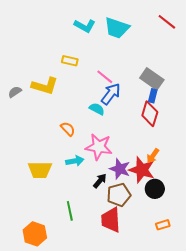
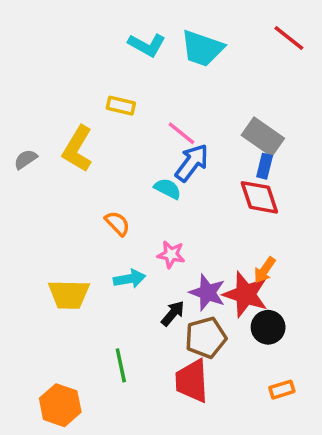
yellow L-shape: (45, 86) -> (78, 149), turned 104
red diamond: (150, 114) -> (259, 197), turned -35
pink star: (99, 147) -> (171, 254), size x0.6

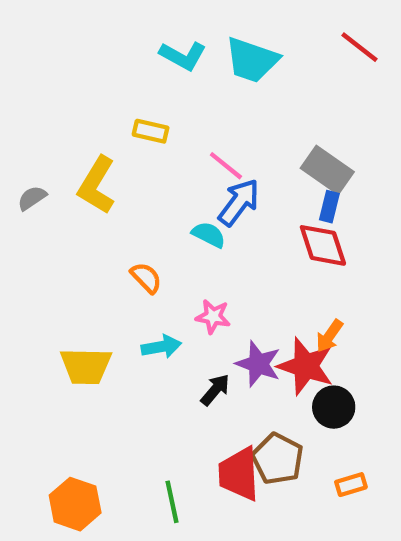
brown pentagon: (206, 338) -> (278, 459), moved, turned -30
green line: (121, 365) -> (172, 502), moved

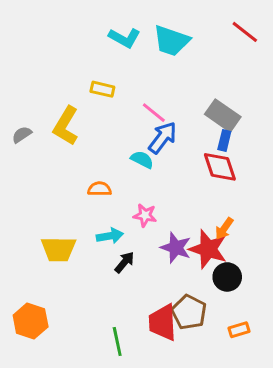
orange semicircle: (146, 278) -> (100, 189), turned -45
black arrow: (215, 390) -> (124, 262), moved
orange hexagon: (75, 504) -> (31, 321), moved

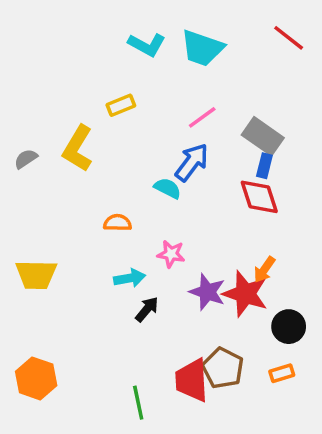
yellow rectangle: (102, 89) -> (121, 105), turned -35
pink line: (154, 113) -> (202, 117), moved, turned -75
yellow trapezoid: (58, 249) -> (36, 275), moved
black circle: (227, 277) -> (289, 327), moved
orange rectangle: (239, 330) -> (282, 373), moved

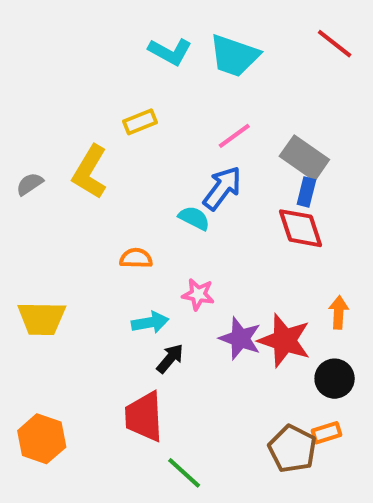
orange arrow: (264, 270) -> (339, 312), moved, turned 148
brown pentagon: (223, 368) -> (292, 449), moved
red trapezoid: (192, 380) -> (144, 417), moved
green line: (138, 403) -> (184, 473), moved, turned -36

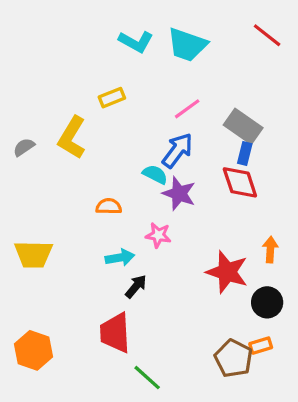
purple star: (240, 338) -> (179, 194), moved

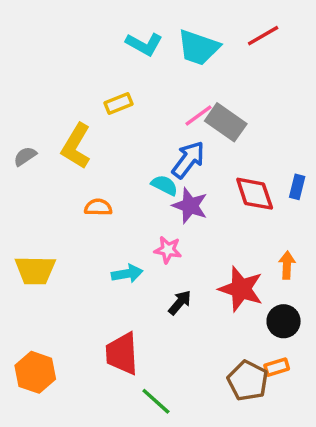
red line: (267, 35) -> (263, 36), moved, turned -68
gray rectangle: (243, 126) -> (226, 122), moved
blue rectangle: (245, 154) -> (297, 187), moved
orange semicircle: (109, 206) -> (98, 207), moved
black arrow: (136, 286) -> (180, 303), moved

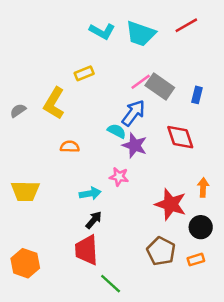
blue rectangle: (297, 187) -> (197, 95), moved
black arrow: (180, 303) -> (94, 220), moved
brown pentagon: (248, 381) -> (161, 251), moved

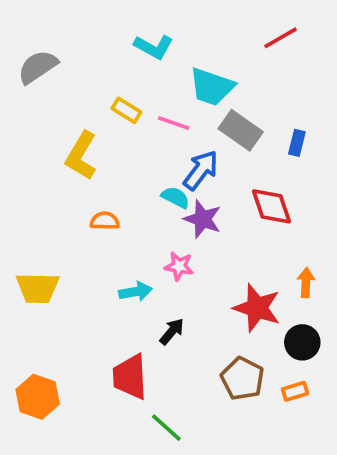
cyan trapezoid: (141, 34) -> (212, 87), moved
yellow rectangle: (84, 73) -> (126, 110), turned 54
pink line: (141, 82) -> (174, 123), moved, turned 55
gray semicircle: (18, 111) -> (38, 67), moved, size x1.6
black arrow: (94, 220) -> (172, 331), moved

